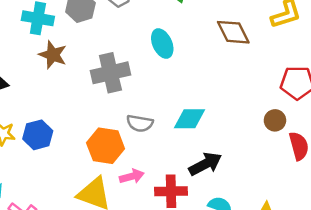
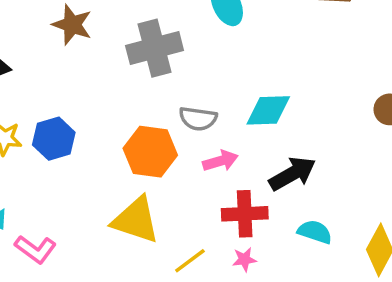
pink arrow: (132, 176) -> (220, 161), moved

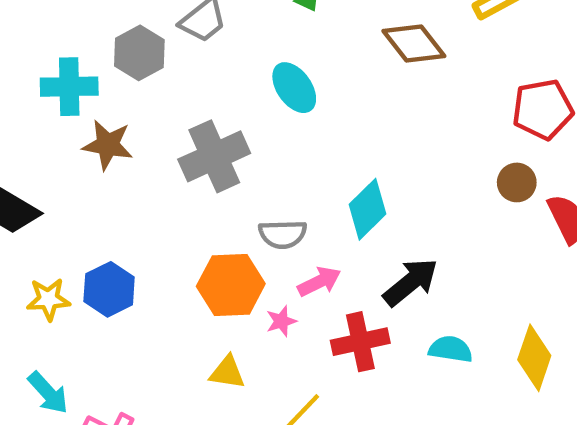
cyan diamond: (268, 110) -> (368, 209), turned -33
yellow triangle: (136, 220) -> (227, 372), size x0.6
pink star: (244, 259) -> (281, 321), moved

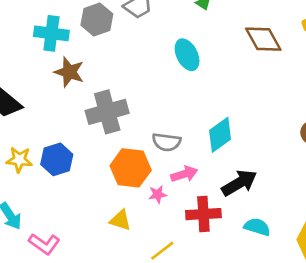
gray cross: (214, 156) -> (107, 112), moved

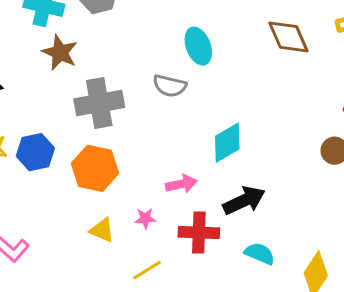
gray semicircle: (166, 142) -> (170, 86), moved
orange hexagon: (131, 168) -> (95, 168), moved
pink star: (158, 194) -> (145, 218), moved

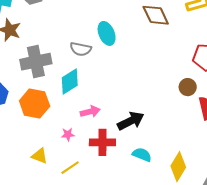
cyan ellipse: (198, 46) -> (107, 33), moved
cyan diamond: (227, 143) -> (70, 81), moved
yellow triangle: (102, 230) -> (40, 156), moved

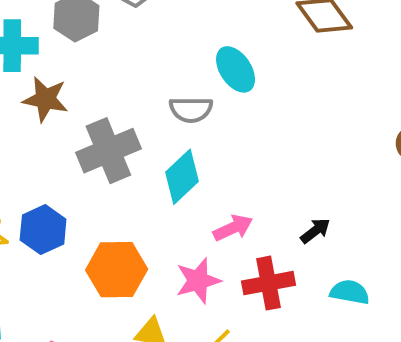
orange hexagon: (35, 104) -> (117, 270), moved
black arrow: (131, 121) -> (315, 231), size x0.6
pink star: (68, 134) -> (198, 281), size x1.6

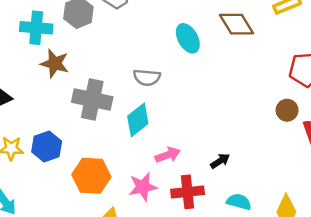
cyan ellipse: (236, 69) -> (188, 38), moved
gray cross: (108, 151) -> (92, 100), turned 30

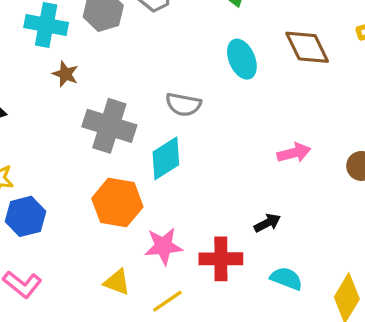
brown star: (55, 64) -> (65, 74), size x0.7
blue hexagon: (47, 146) -> (25, 216), moved
pink arrow: (168, 155) -> (294, 153), moved
orange hexagon: (91, 176) -> (117, 203), moved

